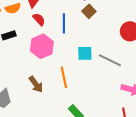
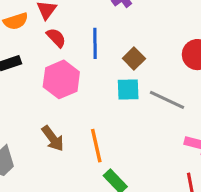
brown square: (89, 11) -> (134, 58), moved
orange line: (64, 77) -> (96, 146), moved

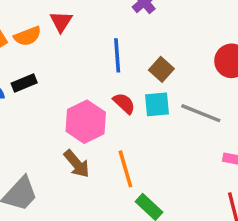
red semicircle: (56, 38) -> (124, 103), moved
pink hexagon: (61, 79) -> (86, 122), moved

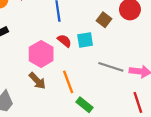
brown square: (161, 69) -> (104, 20), moved
gray line: (201, 113) -> (111, 67), moved

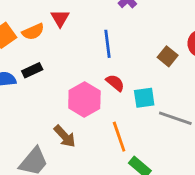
cyan square: (85, 40) -> (144, 98), moved
brown arrow: (37, 81) -> (65, 136), moved

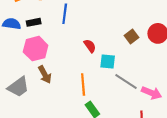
blue line: (107, 44) -> (65, 14), moved
pink hexagon: (84, 100) -> (36, 49), moved

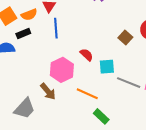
black rectangle: (34, 22) -> (23, 34), moved
pink hexagon: (36, 49) -> (62, 70), moved
orange line: (83, 84) -> (87, 94), turned -50

